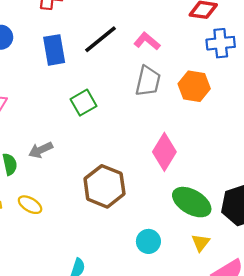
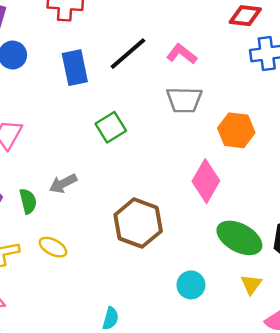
gray trapezoid: (148, 81) -> (184, 100), turned 80
orange hexagon: (194, 86) -> (236, 130), moved

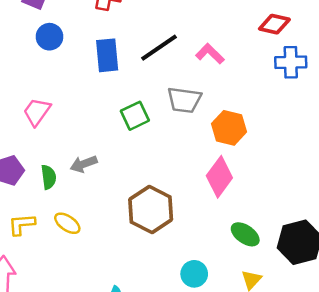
gray trapezoid: (184, 100) -> (184, 100), moved
orange hexagon: (236, 130) -> (229, 128), moved
green ellipse: (239, 238) -> (245, 234), size x0.7

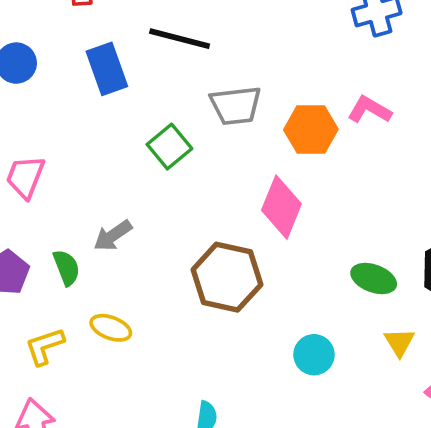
black line: (159, 48) -> (180, 39), turned 63
pink L-shape: (210, 54) -> (369, 110), moved
pink diamond: (219, 177) -> (281, 207), moved

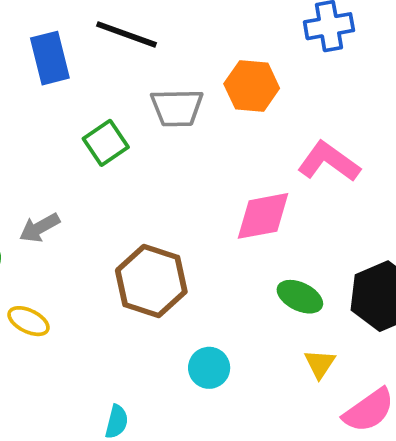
pink L-shape: (369, 110) -> (329, 162), moved, size x1.4
orange hexagon: (311, 130) -> (252, 86), moved
pink diamond: (281, 207) -> (263, 216), moved, turned 52
cyan circle: (314, 355) -> (209, 368), moved

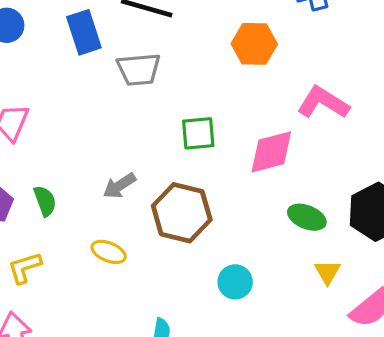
gray trapezoid: (177, 108) -> (139, 69), moved
green square: (106, 143) -> (198, 133), moved, turned 33
gray arrow: (40, 228) -> (119, 186), moved
yellow ellipse: (29, 321) -> (109, 252), moved

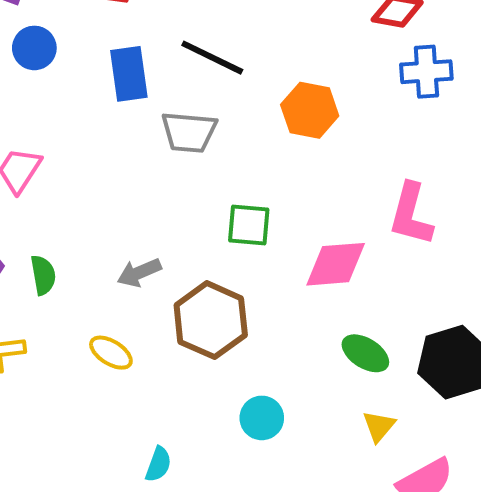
orange hexagon: (254, 44) -> (310, 110), moved
pink L-shape: (323, 103) -> (411, 214), turned -117

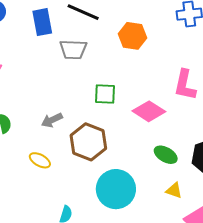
pink diamond: (336, 264) -> (149, 111), turned 40
cyan circle: (262, 418) -> (116, 189), size x1.8
yellow triangle: (379, 426) -> (174, 190), turned -48

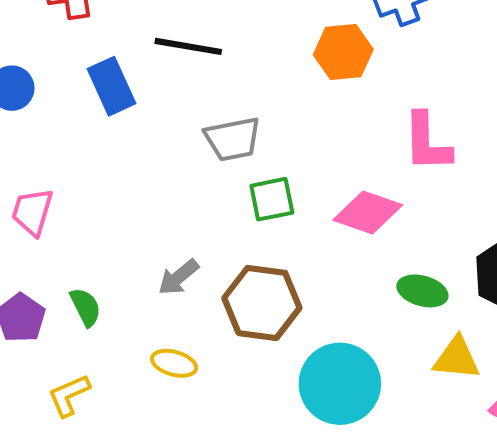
orange hexagon: (132, 36) -> (343, 52), moved
gray trapezoid: (73, 49) -> (233, 139), moved
yellow triangle: (174, 190) -> (456, 358), size x1.4

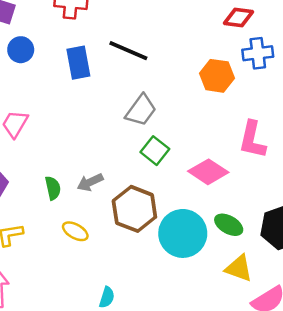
gray trapezoid: (233, 139) -> (141, 110), turned -56
green square: (272, 199) -> (155, 151), turned 36
green semicircle: (86, 307) -> (53, 188), moved
cyan circle: (340, 384) -> (183, 233), moved

